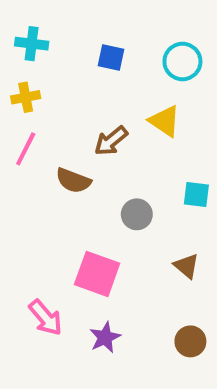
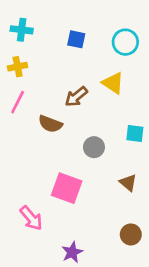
purple star: (105, 337) -> (72, 252), moved

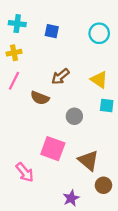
blue square: (76, 39) -> (52, 31), moved
yellow triangle: (113, 83) -> (99, 80), moved
brown triangle: (128, 183) -> (88, 160), moved, size x1.5
purple star: (72, 252) -> (71, 198), moved

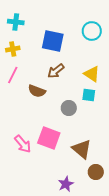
blue square: (52, 31) -> (53, 41), moved, size x1.6
cyan square: (107, 106) -> (89, 95), moved
pink arrow: (25, 172) -> (23, 144), moved

